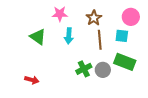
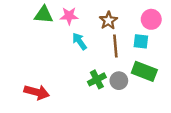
cyan arrow: (69, 36) -> (79, 41), turned 140
green triangle: (38, 37) -> (44, 15), moved, turned -30
red arrow: (32, 80) -> (37, 92), size x1.5

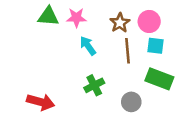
pink circle: (151, 19) -> (149, 21), moved
green cross: (97, 79) -> (94, 85), moved
gray circle: (119, 81) -> (131, 102), moved

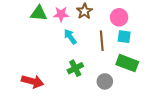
brown star: (120, 23) -> (84, 11), moved

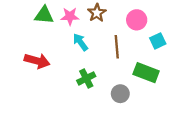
cyan square: (124, 37) -> (158, 41), moved, turned -32
red arrow: (33, 81) -> (37, 61), moved

